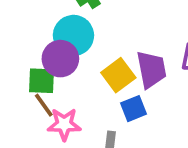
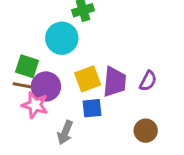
purple circle: (60, 59) -> (46, 86), moved
brown line: (44, 105) -> (23, 86), turned -60

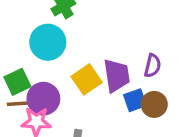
green square: (27, 66) -> (17, 82), turned -30
blue square: (92, 108) -> (135, 100), moved
brown circle: (146, 131) -> (154, 104), moved

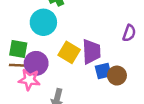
purple semicircle: (153, 66) -> (129, 33), moved
yellow square: (87, 79) -> (69, 52), turned -30
green square: (17, 82) -> (18, 49), turned 30

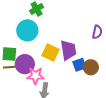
pink star: (29, 80) -> (35, 76), moved

